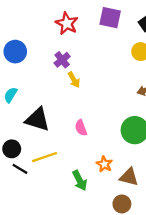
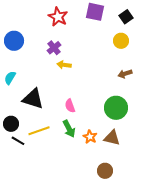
yellow arrow: (74, 80) -> (64, 65), turned 128
brown triangle: (129, 177) -> (112, 138), moved
green arrow: (80, 181) -> (69, 129), moved

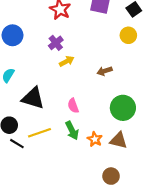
yellow arrow: (64, 65) -> (67, 61), turned 144
brown arrow: (125, 74) -> (105, 71), moved

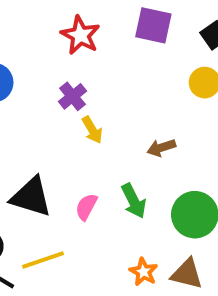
yellow arrow: (67, 61) -> (92, 130), turned 88
pink semicircle: (73, 106) -> (86, 207), moved, turned 48
green arrow: (72, 131) -> (134, 201), moved

